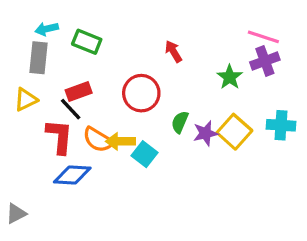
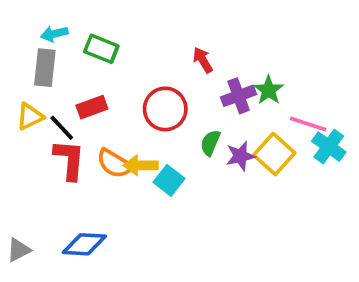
pink line: (263, 37) -> (308, 124), moved
purple cross: (265, 61) -> (239, 96), moved
black line: (71, 109) -> (62, 128), moved
cyan cross: (281, 125) -> (329, 147), turned 32
blue diamond: (72, 175) -> (84, 244), moved

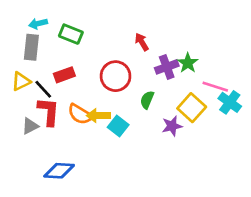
purple star: (240, 156) -> (172, 126), moved
gray triangle: (19, 250) -> (30, 126), moved

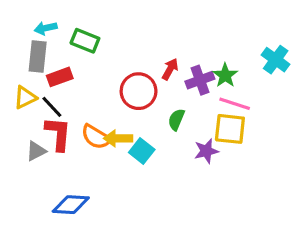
red arrow: (142, 42) -> (170, 69), moved, turned 60
red rectangle: (64, 75) -> (60, 77), moved
pink line: (215, 87) -> (235, 104), moved
cyan cross: (230, 102) -> (276, 60), moved
yellow square: (192, 108) -> (230, 129), turned -36

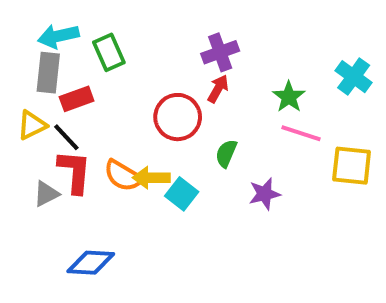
cyan arrow: (46, 28) -> (58, 36), size x1.4
green rectangle: (85, 41) -> (109, 52), turned 44
purple cross: (200, 80) -> (220, 52), moved
yellow square: (230, 129) -> (352, 166), moved

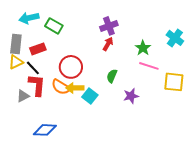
green rectangle: (109, 52) -> (54, 26), turned -36
gray rectangle: (48, 73) -> (16, 44), moved
red circle: (178, 117) -> (71, 67), moved

